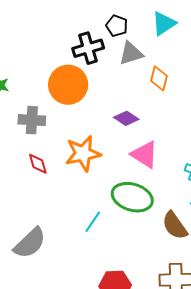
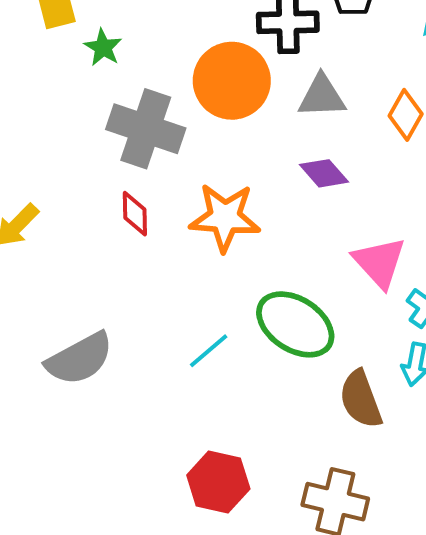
gray triangle: (131, 53) -> (322, 96), moved
gray cross: (32, 120) -> (146, 129), size x1.4
pink triangle: (144, 154) -> (379, 262), moved

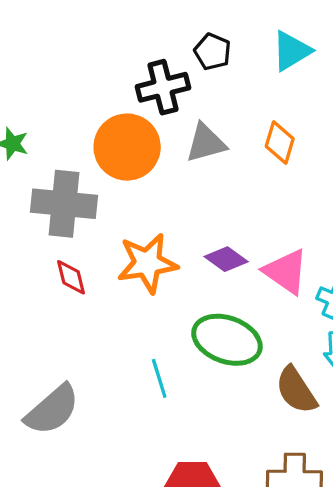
purple diamond: (324, 173) -> (226, 259), moved
cyan line: (209, 351) -> (159, 378), turned -54

